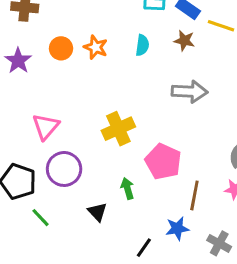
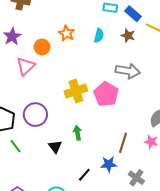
orange circle: (61, 48) -> (42, 47), moved
pink triangle: (46, 127) -> (26, 66), moved
pink pentagon: (163, 162) -> (106, 94), moved

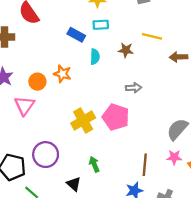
blue rectangle: (133, 14) -> (76, 35), moved
orange star: (67, 33) -> (62, 74), moved
gray arrow: (128, 71) -> (133, 88), size x0.6

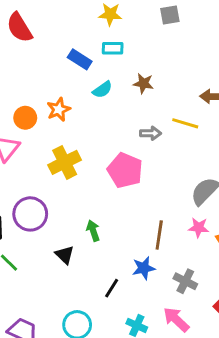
yellow line: (152, 36) -> (185, 123), moved
cyan semicircle: (95, 57) -> (102, 90), turned 49
orange star: (62, 74) -> (59, 109), turned 30
yellow cross: (83, 121) -> (65, 162), moved

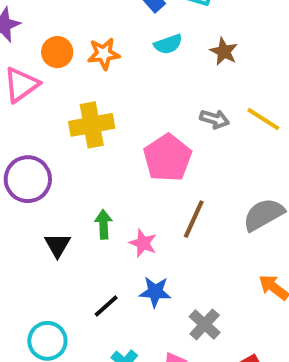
pink star: (199, 228) -> (143, 243), moved
brown line: (159, 235) -> (194, 219), moved

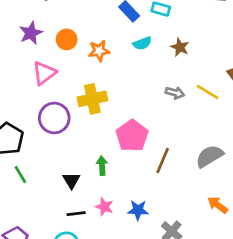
orange circle: (57, 52) -> (67, 39), moved
pink pentagon: (167, 158) -> (132, 136), moved
purple circle: (28, 179) -> (54, 118), moved
pink star: (143, 243) -> (104, 207), moved
black line: (106, 306) -> (76, 214), moved, turned 36

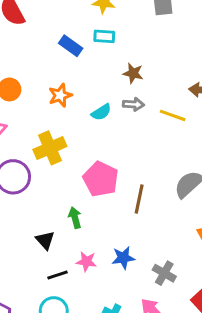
cyan semicircle: (142, 43) -> (101, 112), moved
orange star: (99, 51) -> (60, 95), moved
gray arrow: (175, 93) -> (133, 104), moved

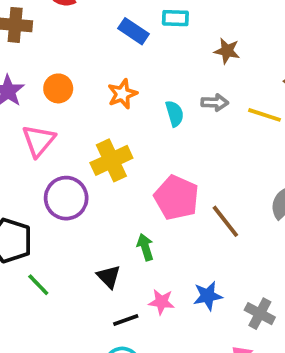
brown star: (133, 73) -> (227, 51), moved
cyan semicircle: (101, 112) -> (175, 114), turned -72
brown line: (139, 199) -> (225, 221), turned -48

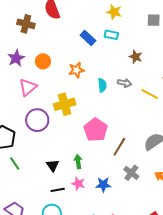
brown line: (225, 221) -> (119, 147), turned 60
green arrow: (145, 247) -> (78, 161), moved
gray cross: (260, 314) -> (131, 173), moved

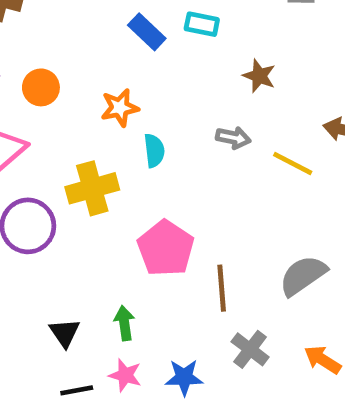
cyan semicircle: (102, 85) -> (154, 151), moved
brown line: (119, 147) -> (222, 288), turned -36

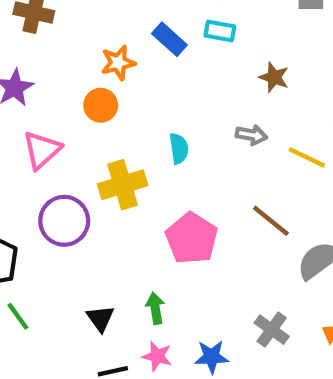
orange circle: (41, 87) -> (101, 105), moved
orange star: (120, 108) -> (118, 63), moved
brown line: (222, 288) -> (271, 221), moved, turned -45

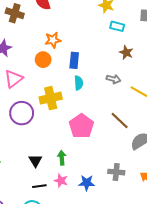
cyan rectangle: (220, 31) -> (117, 26), moved
blue rectangle: (169, 39) -> (74, 60), moved, turned 49
gray cross: (272, 330) -> (116, 172), turned -35

